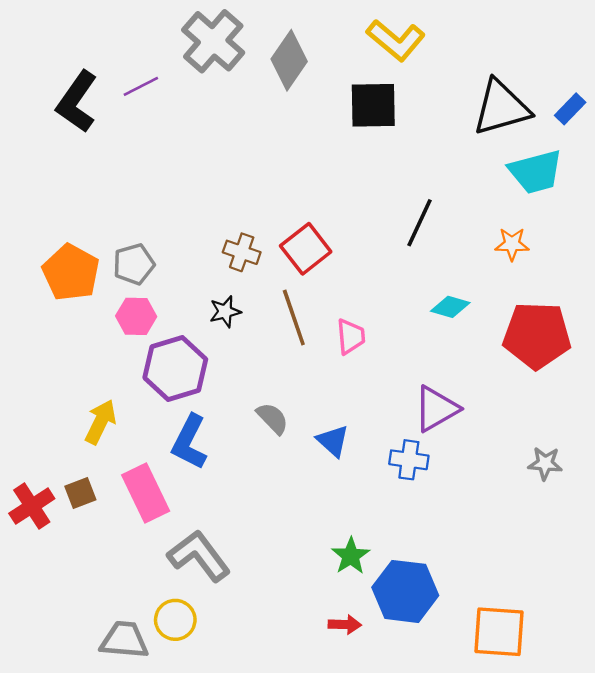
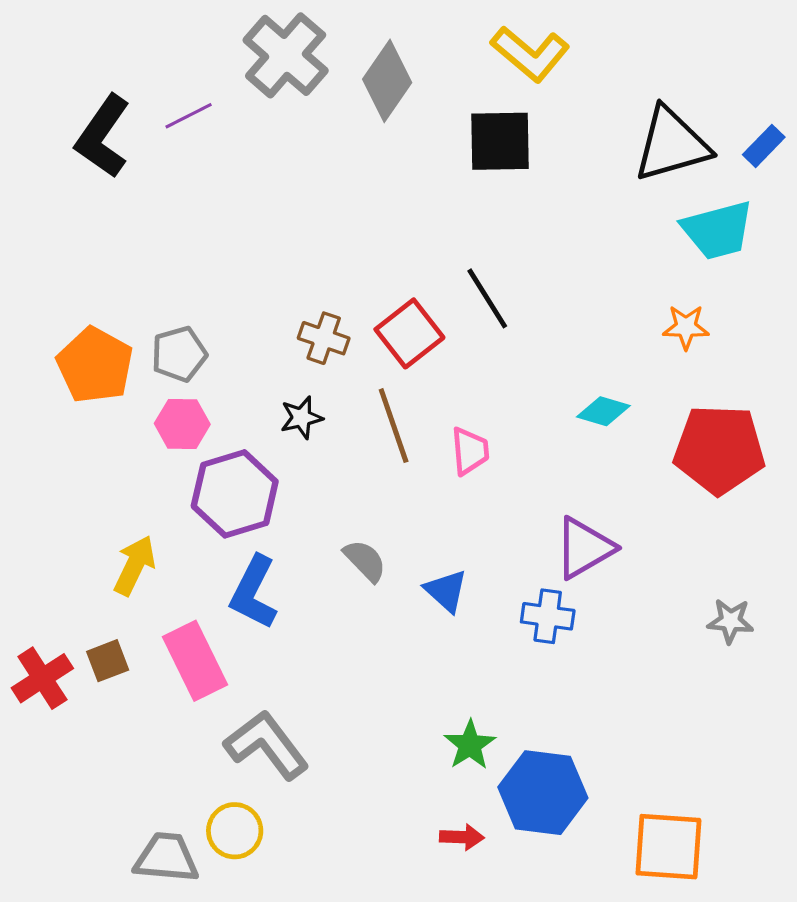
black line: (419, 223) -> (487, 298), moved, turned -57

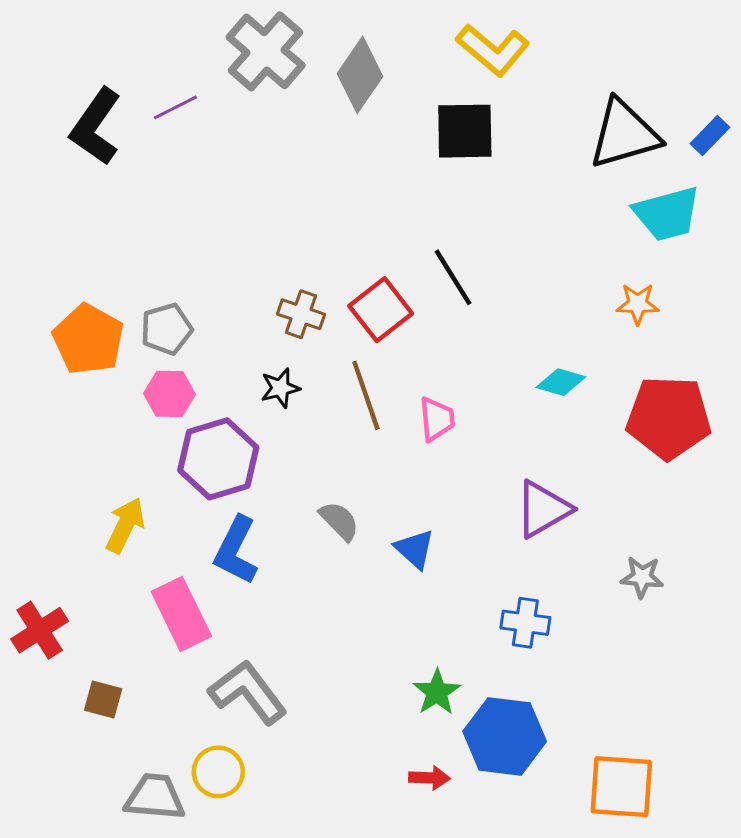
blue cross: (548, 616) -> (525, 623), moved
gray star: (730, 621) -> (642, 577), moved
brown square: (108, 661) -> (103, 700), moved, turned 36

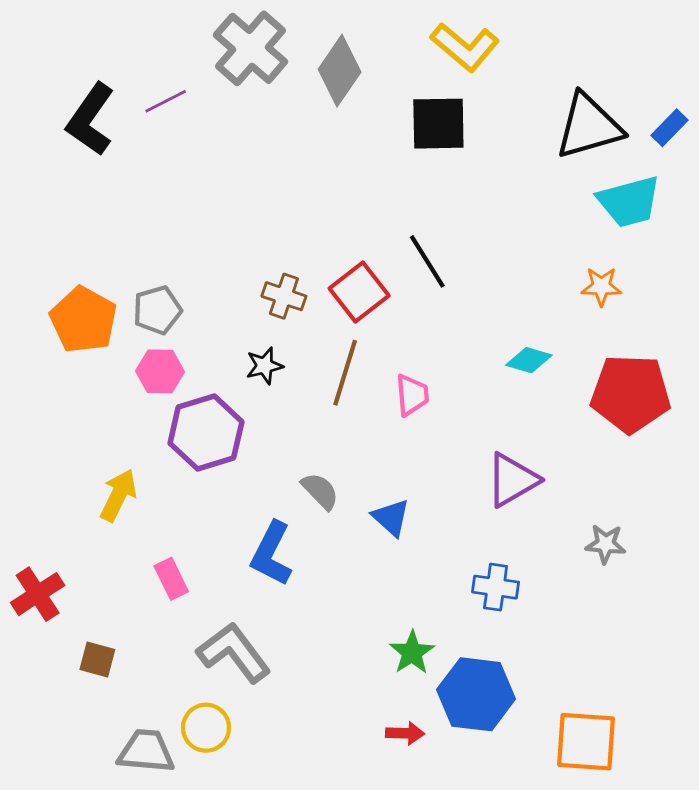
brown line: (366, 395) -> (345, 373), turned 36
blue L-shape: (236, 550) -> (271, 554), moved
pink rectangle: (181, 614) -> (171, 579), size x0.6

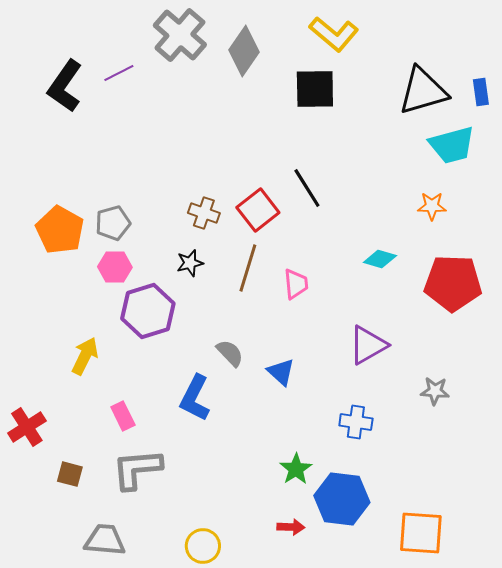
blue rectangle: (670, 128) -> (481, 92), turned -52
gray L-shape: (234, 653) -> (137, 469), moved, turned -58
yellow circle: (206, 728) -> (203, 546), moved

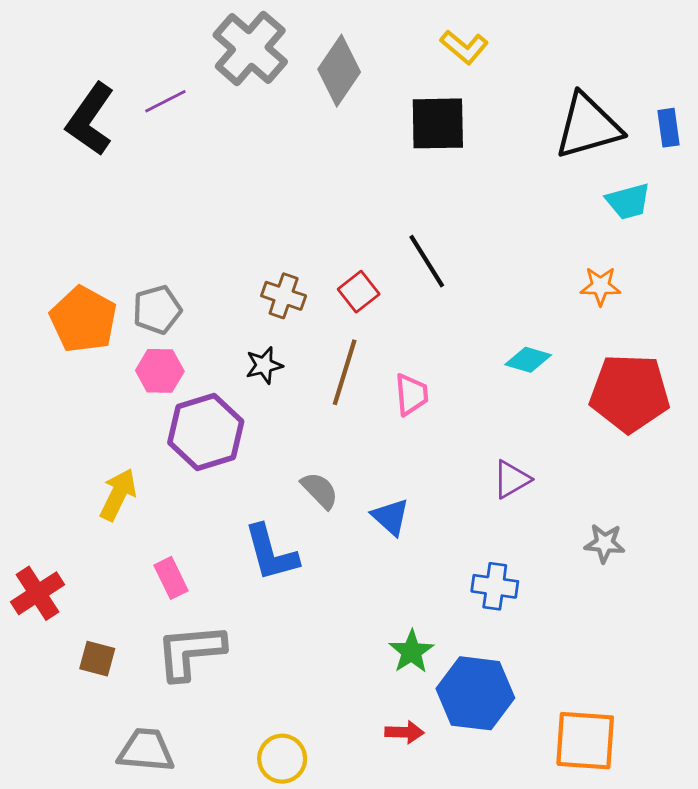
yellow L-shape: (334, 34) -> (464, 47), size x0.7
cyan trapezoid: (452, 145) -> (628, 201), size x0.7
red square: (258, 210) -> (359, 292), size x0.7
purple triangle: (368, 345) -> (511, 479), size x0.7
blue L-shape: (195, 398) -> (271, 553), turned -42

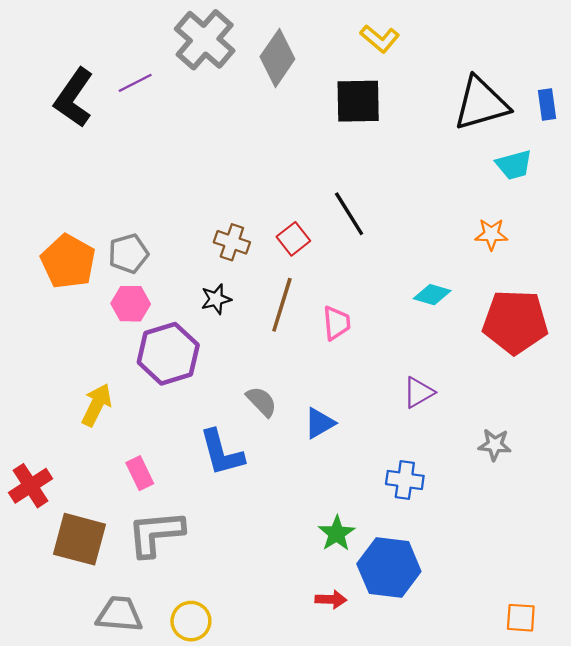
blue triangle: (391, 517) -> (320, 423), turned 48
brown square: (97, 659) -> (79, 539), size x1.8
orange square: (585, 741) -> (521, 618), moved, size x0.6
yellow circle: (282, 759) -> (191, 621), moved

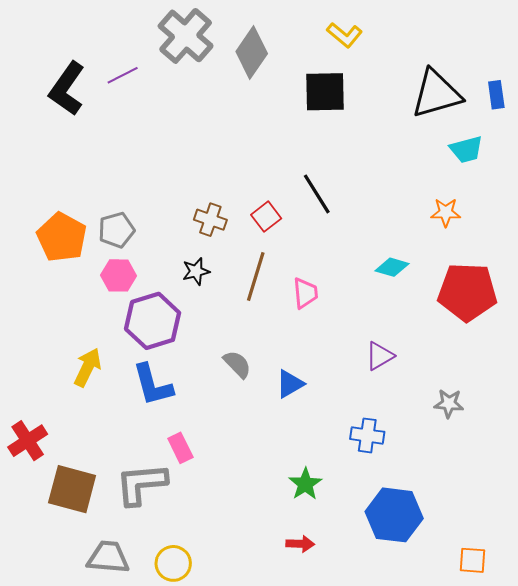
blue L-shape: (222, 453) -> (153, 385), moved
pink rectangle: (140, 473) -> (180, 448), moved
blue hexagon: (389, 568) -> (394, 515), moved

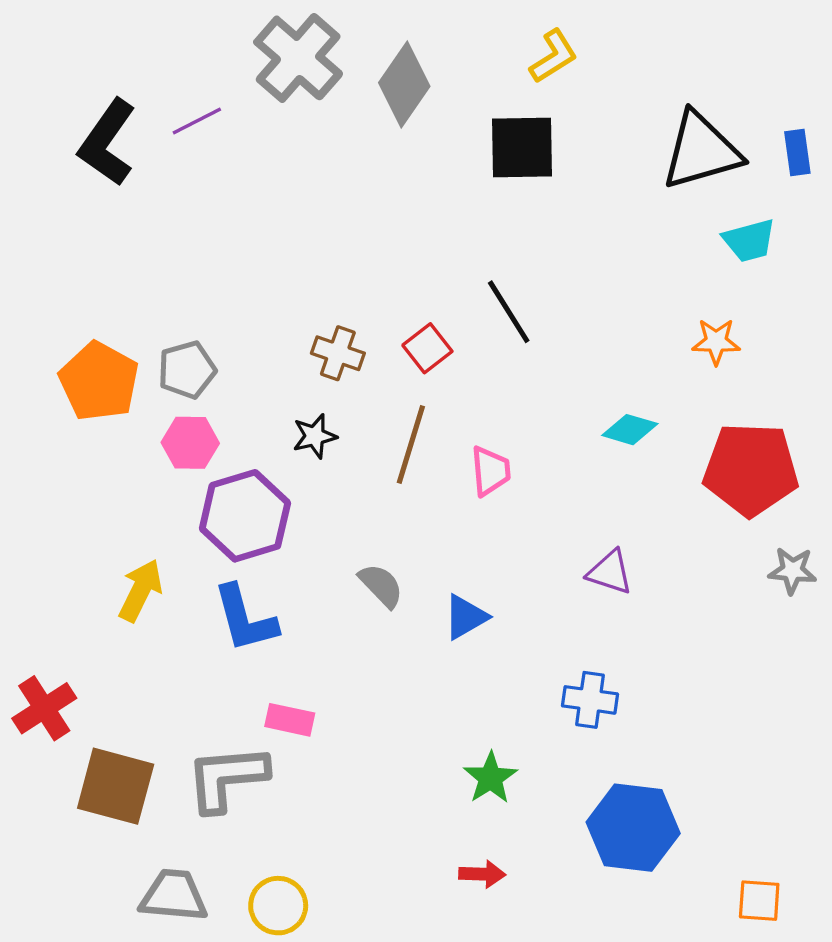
yellow L-shape: (345, 35) -> (554, 56), turned -72
purple triangle: (380, 356) -> (610, 572), turned 48
gray star: (449, 403) -> (792, 571), moved
pink rectangle: (180, 448) -> (290, 720), turned -52

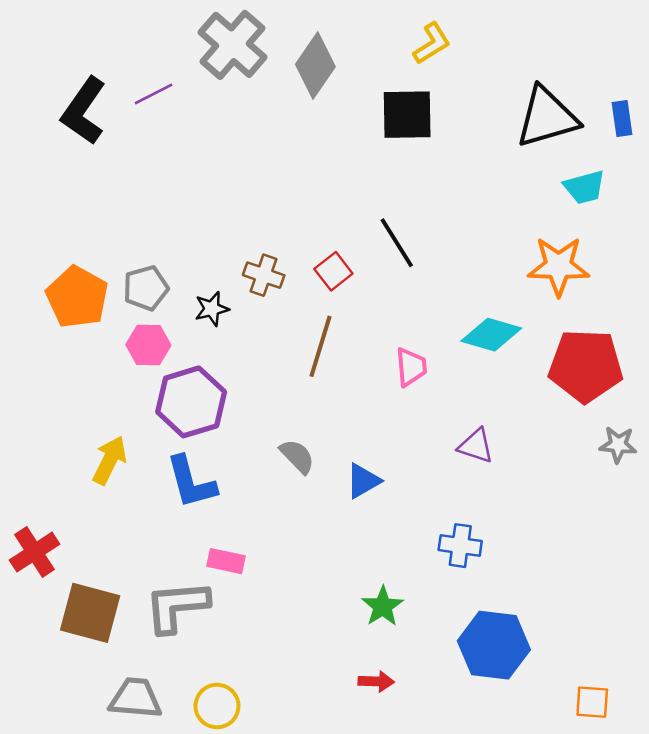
orange star: (716, 342) -> (559, 266), size x1.6
cyan diamond: (630, 430) -> (491, 335), size x1.4
black star: (315, 436) -> (212, 309), moved
pink trapezoid: (490, 471) -> (411, 367), moved

